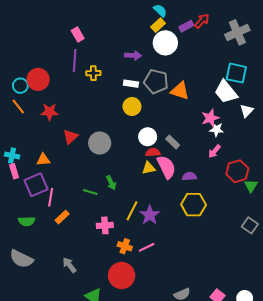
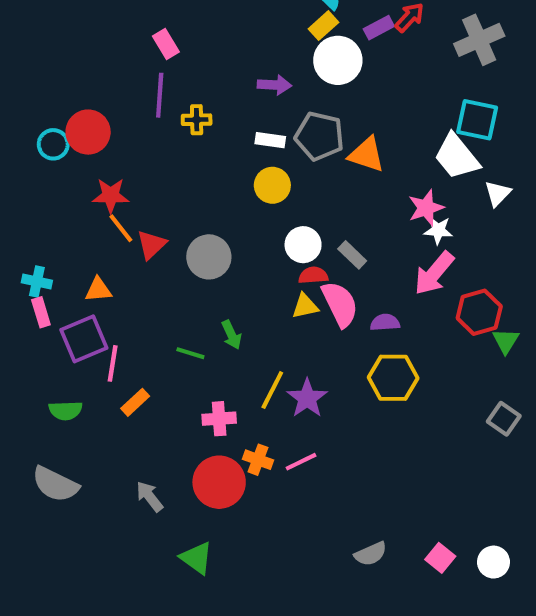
orange line: (18, 107) -> (121, 228), moved
pink arrow: (214, 151) -> (434, 273), size x1.6
red circle: (122, 275) -> (219, 482), moved

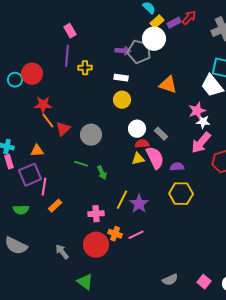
yellow rectangle: (324, 26) -> (157, 22), moved
gray pentagon: (319, 136) -> (139, 52), moved
green line: (190, 353) -> (81, 164), moved

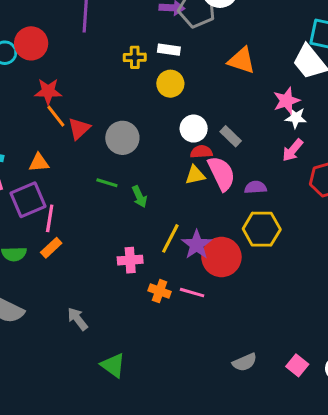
yellow cross: (85, 68) -> (135, 57), moved
pink arrow: (201, 143) -> (293, 150), size x0.7
orange rectangle: (55, 206) -> (51, 248), moved
pink line: (136, 235) -> (192, 293), turned 42
red circle: (96, 245) -> (221, 257), moved

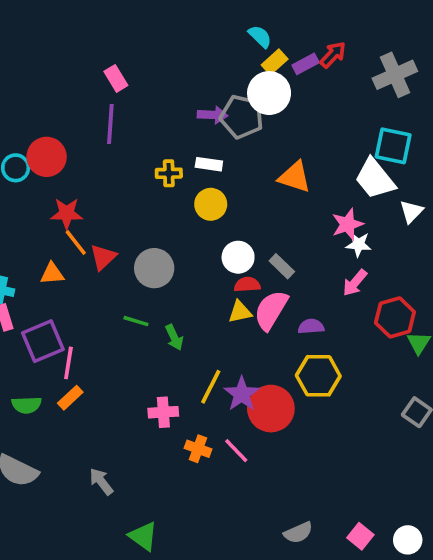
orange triangle: (39, 163) -> (52, 274), moved
pink semicircle: (221, 173) -> (271, 310), turned -123
pink line: (192, 293) -> (236, 451), turned 30

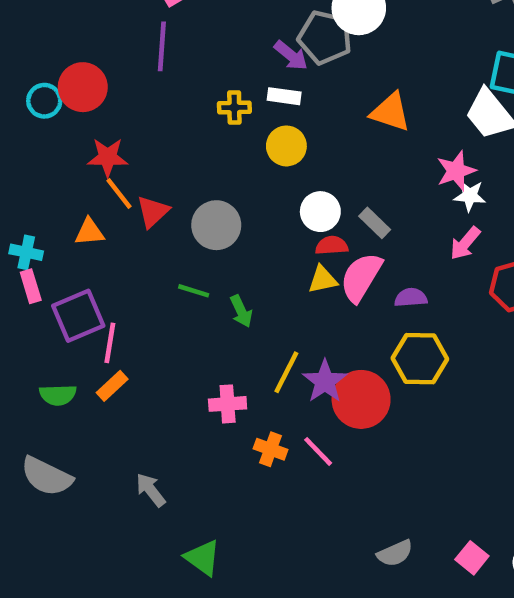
purple arrow: (213, 115) -> (291, 55), moved, turned 36

